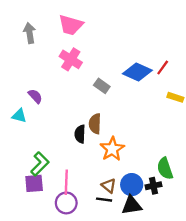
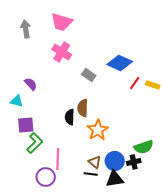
red line: (163, 67) -> (135, 83), moved
green semicircle: (165, 168) -> (144, 147), turned -90
purple square: (34, 183) -> (26, 125), moved
purple circle: (66, 203) -> (46, 177), moved

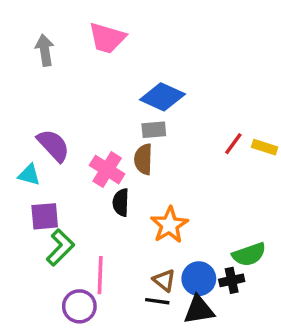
pink cross: (62, 52) -> (107, 170), moved
blue diamond: (120, 63) -> (162, 97), moved
gray rectangle: (89, 75) -> (154, 130), turned -40
purple semicircle: (31, 84) -> (53, 145), size x1.5
brown semicircle: (83, 108) -> (143, 159), moved

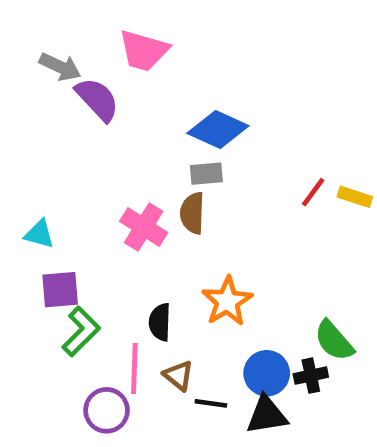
gray arrow: (45, 50) -> (60, 67), turned 124
purple semicircle: (53, 145) -> (97, 99), moved
black semicircle: (121, 202) -> (160, 322), moved
green semicircle: (249, 254) -> (334, 341), turned 68
brown triangle: (164, 280) -> (178, 376), moved

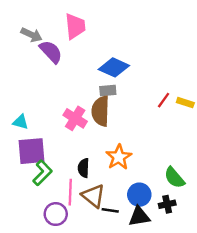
pink trapezoid: (144, 51) -> (75, 26), turned -112
brown semicircle: (192, 213) -> (101, 111), size x1.4
purple square: (60, 290) -> (31, 151), size x1.4
brown triangle: (178, 376) -> (93, 196), size x1.5
black cross: (311, 376) -> (167, 204), moved

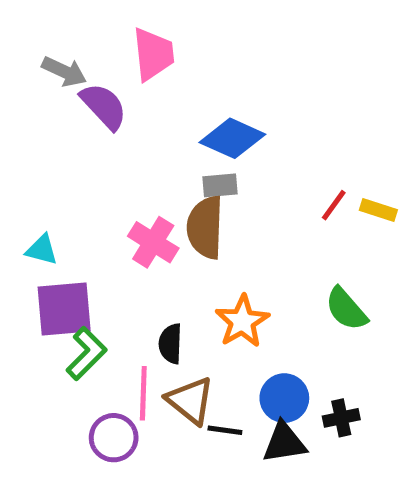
green semicircle: (174, 178) -> (346, 309), moved

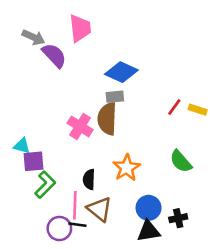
cyan triangle: (42, 250) -> (22, 146), moved
purple square: (64, 309) -> (34, 161), size x0.7
black line: (225, 430) -> (77, 225), moved

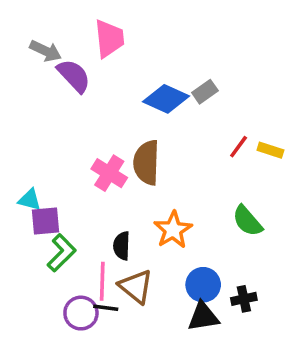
gray rectangle: (115, 97) -> (205, 92), moved, turned -30

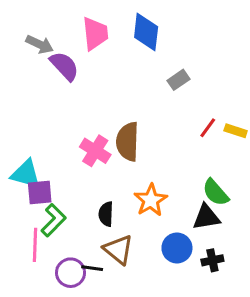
blue diamond: (166, 99) -> (146, 32), moved, turned 72
cyan triangle: (30, 200) -> (26, 174), size x1.5
pink line: (102, 281) -> (35, 245), moved
black triangle: (203, 317) -> (206, 217), moved

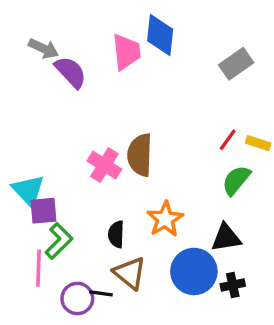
pink trapezoid: (95, 34) -> (126, 52), moved
gray rectangle: (178, 80) -> (236, 64), moved, size x1.4
cyan triangle: (26, 174) -> (28, 190), turned 32
green semicircle: (216, 192) -> (236, 180), moved, turned 80
blue circle: (177, 248) -> (194, 271), size x1.4

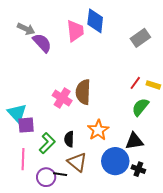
green L-shape: (59, 241) -> (47, 143), moved
black cross: (233, 285) -> (138, 169), turned 32

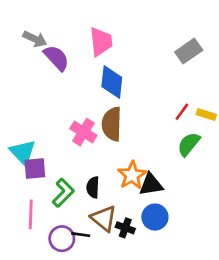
blue diamond: (95, 21) -> (112, 82), moved
black triangle: (134, 141) -> (151, 185), moved
blue circle: (115, 161) -> (155, 217), size x0.7
black cross: (138, 169) -> (125, 228), moved

